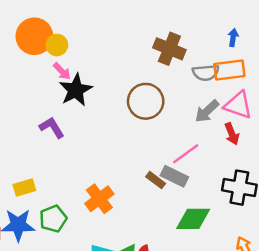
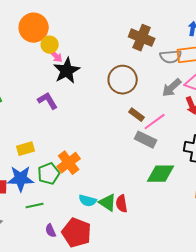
yellow circle: (57, 45) -> (50, 45), moved
brown rectangle: (156, 180) -> (137, 115), moved
orange cross: (99, 199) -> (69, 163), moved

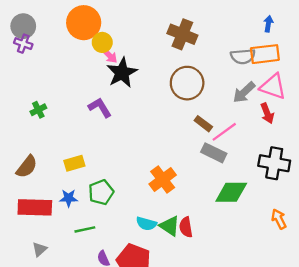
brown cross: (142, 38) -> (182, 34), moved
orange cross: (69, 163) -> (163, 179), moved
blue star: (21, 179) -> (69, 198), size x0.6

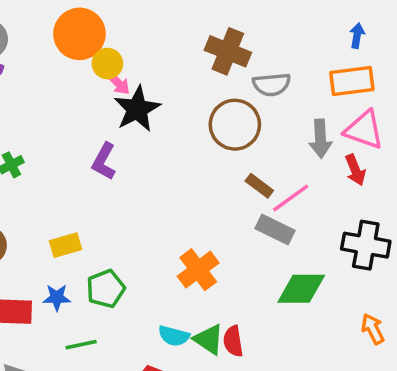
gray semicircle: (243, 56) -> (272, 84), moved
gray arrow: (244, 92) -> (320, 139), turned -50
purple L-shape: (100, 107) -> (104, 161), turned -120

